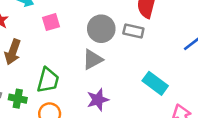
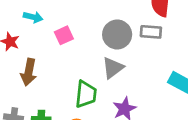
green trapezoid: (48, 80) -> (86, 94), moved

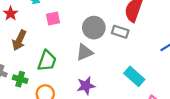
green trapezoid: (86, 94) -> (47, 61), moved

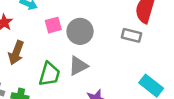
gray circle: (94, 28) -> (80, 31), moved
gray triangle: (84, 52) -> (78, 66), moved

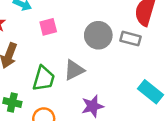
gray circle: (80, 31) -> (98, 35), moved

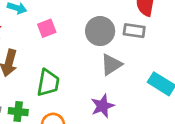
gray triangle: (74, 70) -> (111, 65), moved

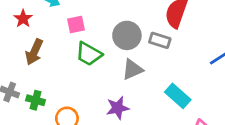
green trapezoid: (48, 83) -> (89, 54), moved, turned 100

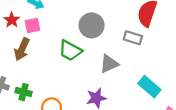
pink square: (76, 24) -> (32, 26), moved
gray circle: (127, 35) -> (92, 25), moved

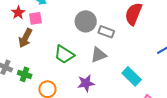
gray rectangle: (133, 38) -> (106, 32), moved
green trapezoid: (70, 51) -> (64, 54), moved

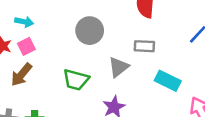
gray rectangle: (106, 32) -> (144, 46), moved
brown arrow: (25, 38) -> (21, 75), turned 30

